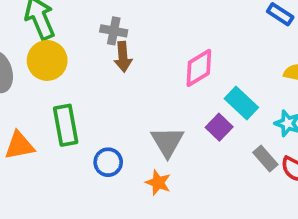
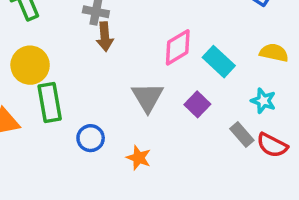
yellow circle: (47, 60) -> (30, 65), moved
cyan rectangle: (241, 103) -> (219, 62), moved
gray triangle: (167, 142) -> (148, 97), moved

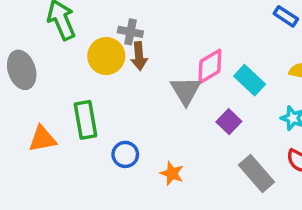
yellow circle: (30, 65) -> (106, 56), moved
gray triangle: (148, 97) -> (186, 91), moved
gray rectangle: (242, 135) -> (256, 173), moved, size x1.5

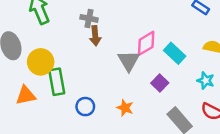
yellow circle: (106, 56) -> (41, 62), moved
orange star: (172, 173) -> (125, 108), moved

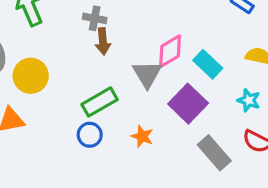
green rectangle: (57, 82) -> (100, 102), moved, turned 70
purple square: (160, 83) -> (188, 104), size x1.6

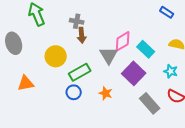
yellow circle: (31, 76) -> (56, 56), moved

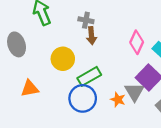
pink diamond: (123, 41) -> (137, 42), turned -35
gray triangle: (109, 55) -> (134, 92), moved
blue circle: (74, 92) -> (83, 98), size x1.6

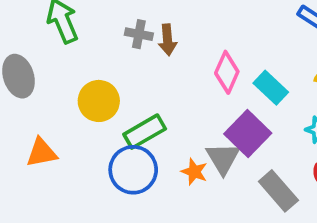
brown arrow: (91, 36) -> (168, 40), moved

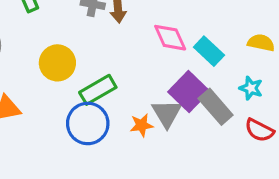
pink diamond: (227, 72) -> (170, 38), turned -48
orange star: (194, 172) -> (142, 125), turned -30
gray rectangle: (278, 191) -> (216, 107), moved

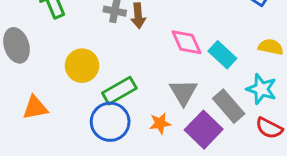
cyan star: (251, 88) -> (261, 89), size x1.4
purple square: (189, 92) -> (204, 130), moved
gray triangle: (167, 113) -> (183, 92), moved

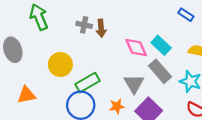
cyan rectangle: (222, 55) -> (161, 45), moved
gray rectangle: (229, 106) -> (160, 71), moved

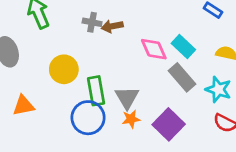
brown arrow: (101, 28) -> (112, 26), turned 84
green rectangle: (88, 83) -> (96, 91), turned -70
gray triangle: (134, 84) -> (127, 97), moved

